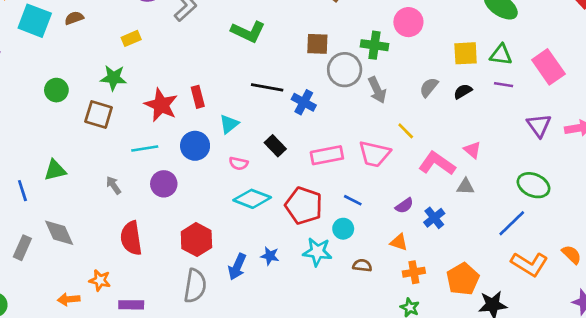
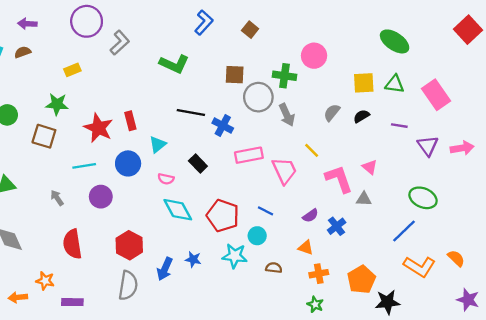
purple line: (504, 85) -> (399, 126), moved
pink trapezoid: (374, 154) -> (284, 171), turned -128
pink rectangle: (327, 155) -> (249, 155), moved
pink L-shape: (437, 163) -> (339, 179), turned 36
cyan diamond: (252, 199) -> (178, 210), turned 40

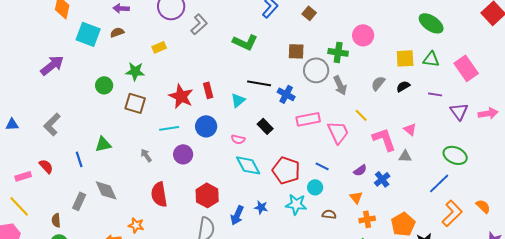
green star: (57, 104) -> (135, 71), moved
cyan triangle: (158, 145) -> (238, 100), moved
orange triangle: (306, 248) -> (356, 197), turned 32
orange L-shape: (419, 267) -> (452, 213), turned -76

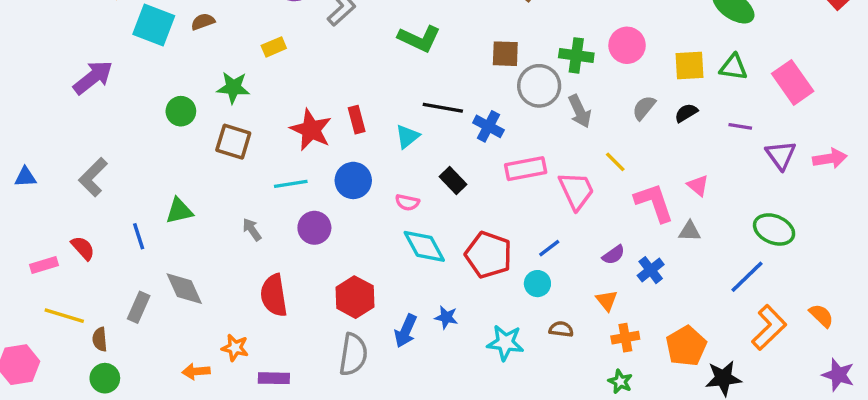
pink circle: (363, 35) -> (627, 45), moved
blue line: (322, 166) -> (549, 248), turned -64
cyan star: (296, 204) -> (505, 343), moved
yellow line: (19, 206) -> (64, 316), moved, turned -30

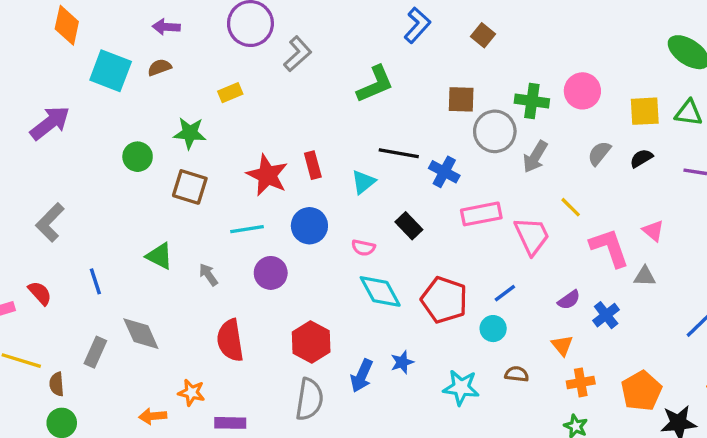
green L-shape: (419, 39) -> (375, 84), turned -48
gray arrow: (580, 111) -> (535, 157), turned 56
green triangle: (179, 211) -> (159, 256), moved, turned 40
blue star: (446, 317) -> (402, 362), turned -30

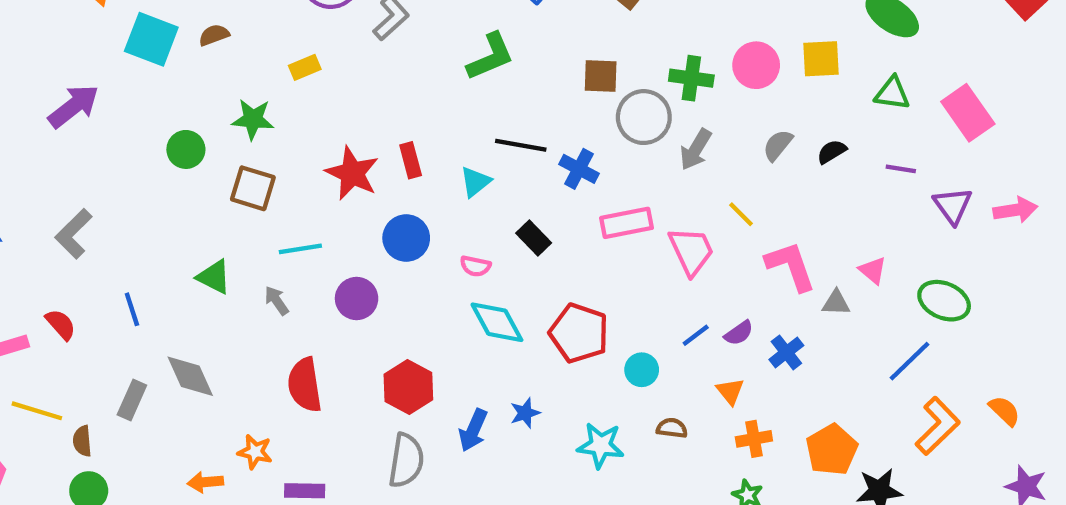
yellow square: (645, 111) -> (821, 59), moved
cyan line: (247, 229) -> (300, 249), moved
pink triangle: (653, 231) -> (873, 270), moved
blue line: (505, 293) -> (696, 335), moved

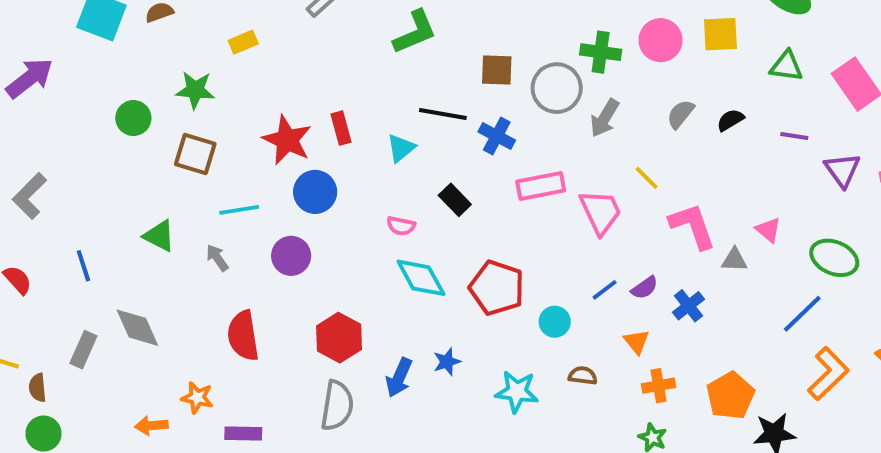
brown square: (601, 76) -> (497, 70), moved
blue circle: (406, 238) -> (315, 192), moved

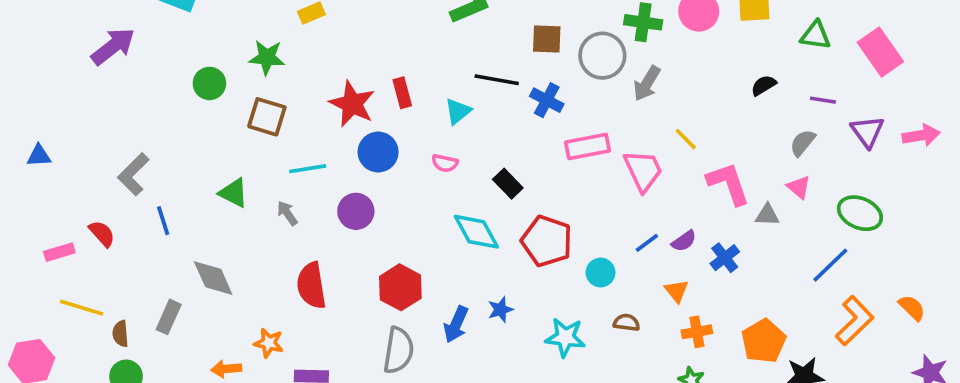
gray semicircle: (681, 114) -> (803, 143), moved
gray L-shape: (30, 196) -> (133, 174), moved
black rectangle: (455, 200) -> (508, 184), moved
pink semicircle: (401, 226) -> (445, 163), moved
gray rectangle: (83, 350) -> (169, 317), moved

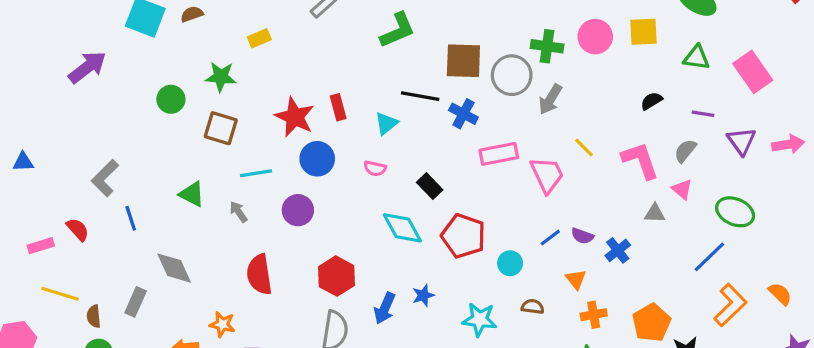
brown square: (547, 39) -> (463, 61), size x1.4
pink L-shape: (728, 184) -> (640, 160), moved
purple semicircle: (684, 241) -> (582, 236), turned 55

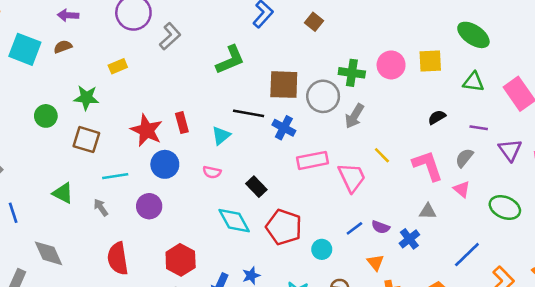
gray triangle: (655, 213) -> (428, 211), moved
blue line: (709, 257) -> (467, 255), moved

